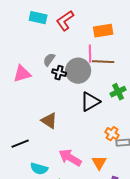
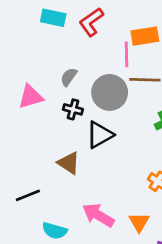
pink line: (90, 54) -> (127, 54), moved
black cross: (59, 73) -> (73, 109), moved
black triangle: (90, 102) -> (100, 135), moved

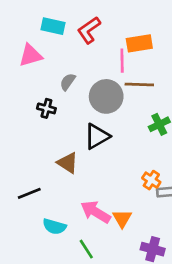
pink triangle: (31, 97) -> (31, 55), moved
black cross: (73, 109) -> (46, 108), moved
orange triangle: (139, 222) -> (122, 219), moved

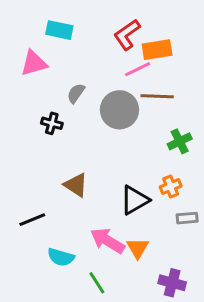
red L-shape: (89, 30) -> (127, 35), moved
pink line: (122, 61) -> (138, 69), turned 65
black triangle: (97, 136) -> (135, 200), moved
orange cross: (151, 180) -> (171, 186), moved, turned 36

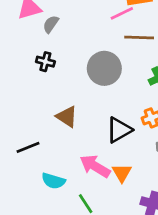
gray semicircle: (76, 93) -> (51, 24), moved
gray circle: (119, 110) -> (104, 68), moved

